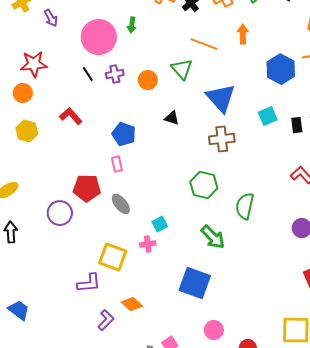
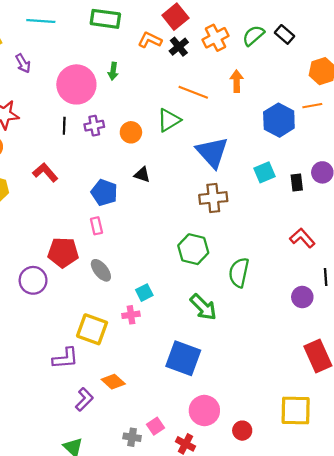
green triangle: (182, 69) -> (169, 120), turned 40
black line: (88, 74) -> (64, 126), turned 35
black triangle: (172, 118) -> (142, 175), moved
pink circle: (214, 330) -> (204, 411), size x1.4

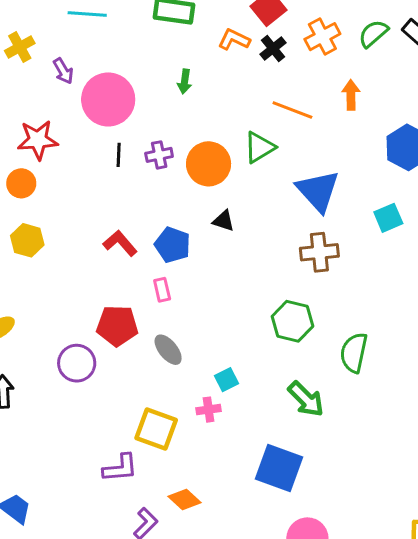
pink circle: (76, 84) -> (108, 99), moved
orange circle: (131, 132) -> (209, 164), size x1.5
red L-shape: (45, 172) -> (120, 243), moved

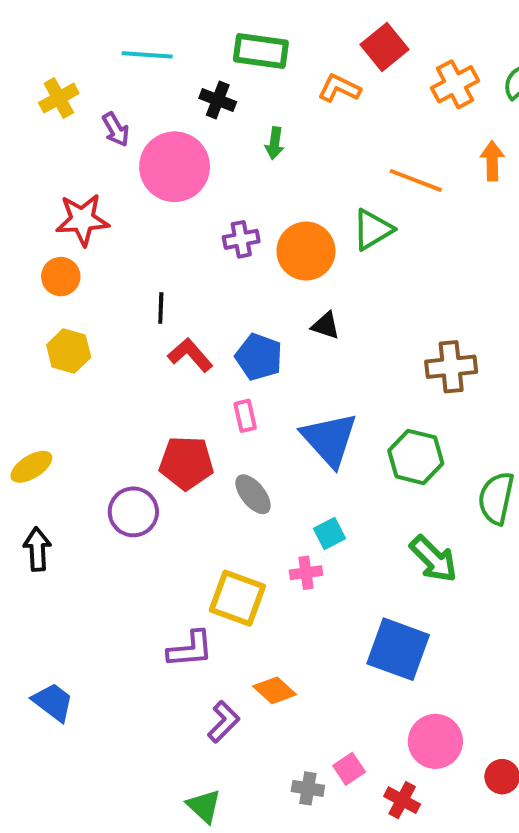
black cross: (273, 49) -> (218, 100), moved, turned -30
black line: (119, 155) -> (161, 308), moved
blue triangle: (318, 191) -> (329, 439), moved

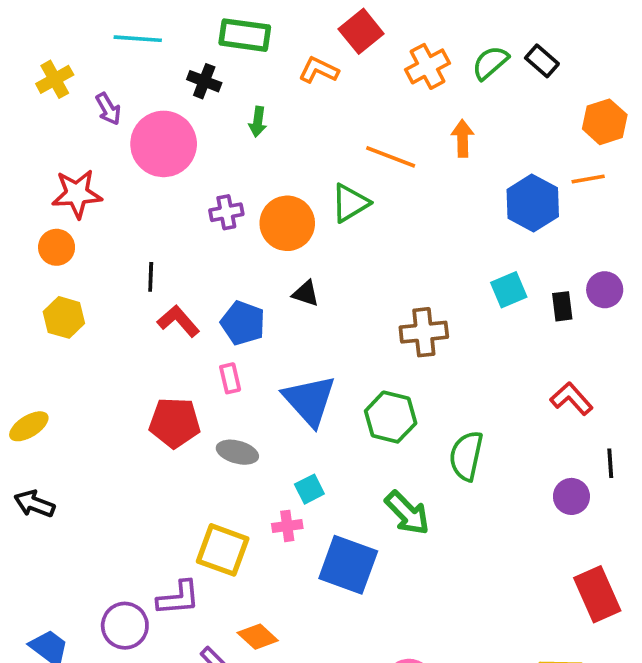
gray ellipse: (253, 494) -> (237, 452), turned -36
purple circle: (133, 512) -> (125, 626), moved
black arrow: (37, 549) -> (34, 504), turned -66
blue square: (398, 649) -> (348, 565), moved

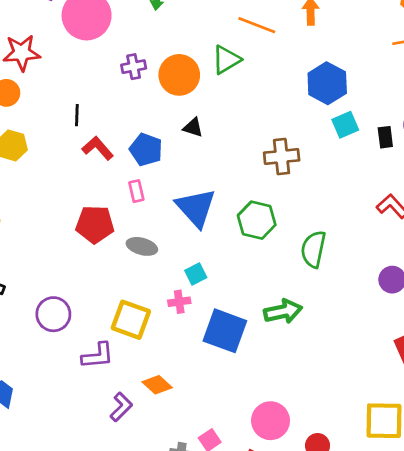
blue hexagon: (533, 203) -> (327, 83), moved
green arrow: (407, 513) -> (283, 311), moved, turned -57
purple circle: (125, 626) -> (53, 314), moved

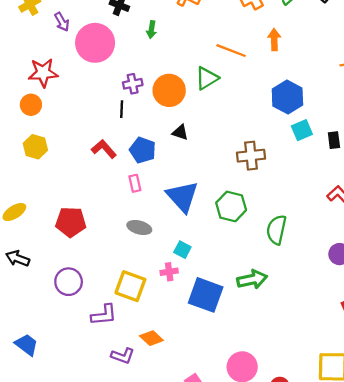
black line: (77, 115) -> (122, 109), moved
red pentagon: (95, 224) -> (71, 222), moved
cyan square: (196, 274) -> (182, 250), turned -35
purple L-shape: (121, 407) -> (123, 356), turned 65

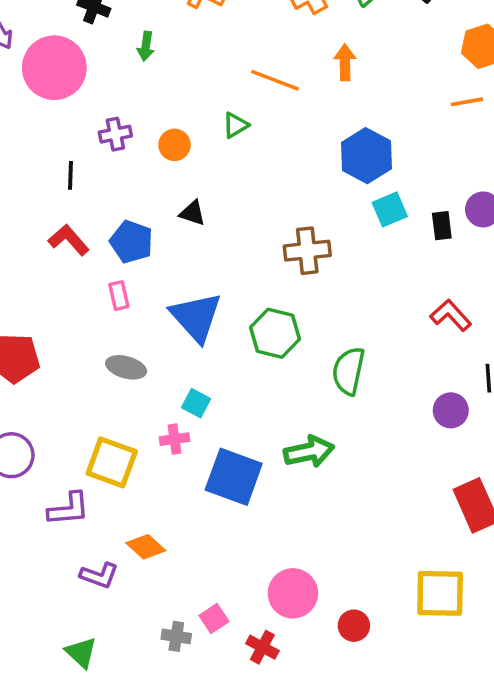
green triangle: (207, 78) -> (236, 125), size x0.7
orange circle: (169, 90) -> (175, 145), size x0.6
black line: (122, 109) -> (70, 175), moved

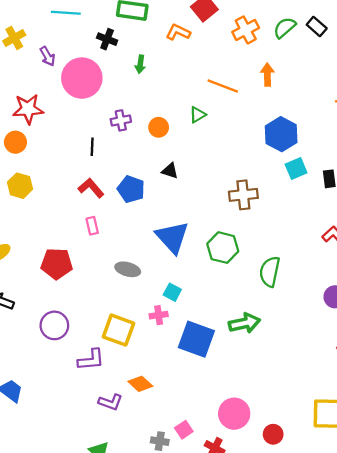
pink rectangle: (119, 296) -> (92, 226), moved

